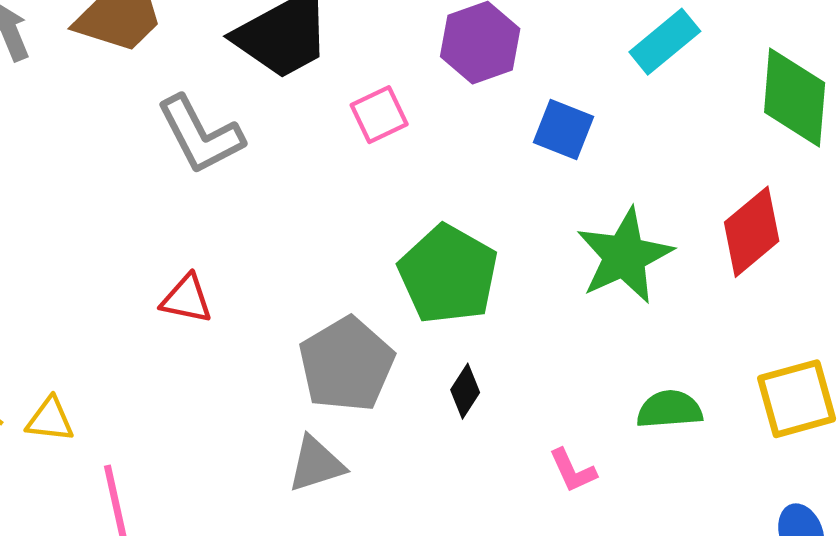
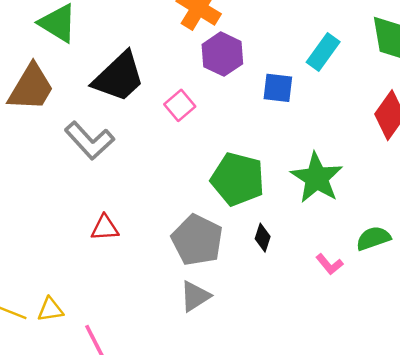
cyan rectangle: (665, 42) -> (323, 52), moved
green star: (624, 256) -> (317, 178), moved
green semicircle: (669, 409) -> (373, 238), moved

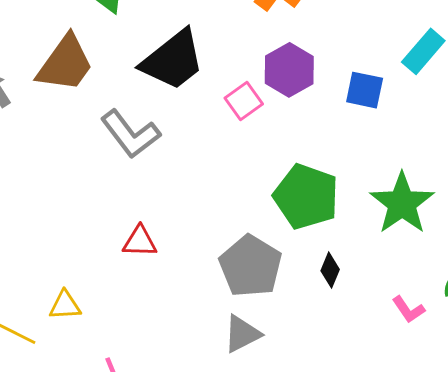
purple hexagon: (222, 54) -> (289, 70), moved
yellow triangle: (50, 310) -> (65, 305), moved

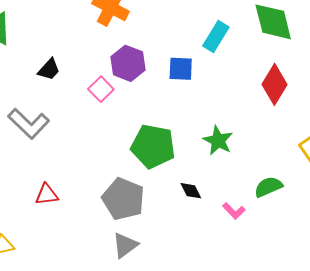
black trapezoid: (173, 60) -> (49, 69), size x0.5
green star: (402, 203) -> (218, 141), size x0.7
black diamond: (330, 270) -> (191, 191), moved, turned -40

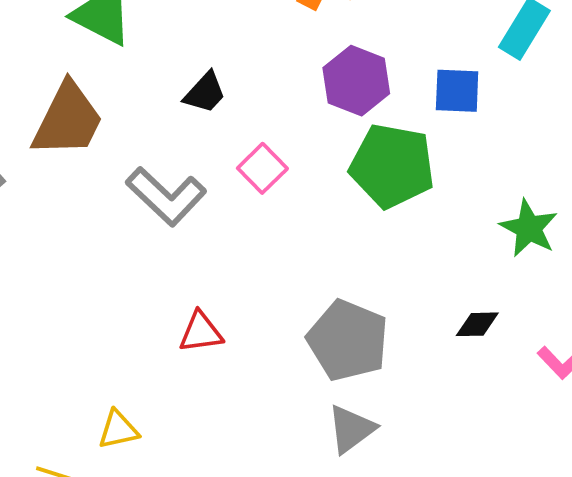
pink square: (101, 89) -> (262, 168), moved
green pentagon: (153, 146) -> (392, 166), moved
black diamond: (191, 191) -> (477, 324), turned -65

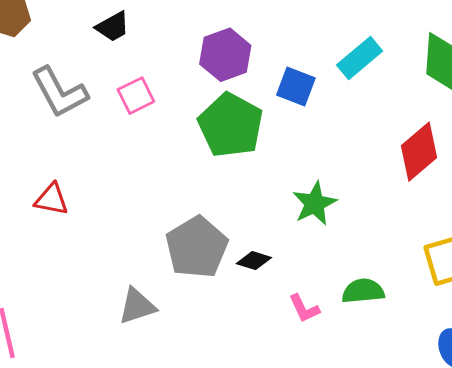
gray pentagon: (348, 340) -> (197, 247), moved

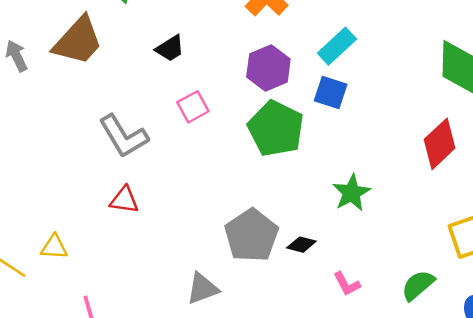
cyan rectangle: (360, 58) -> (337, 46), moved
gray L-shape: (59, 92) -> (124, 136), moved
green semicircle: (363, 291) -> (418, 285), moved, turned -33

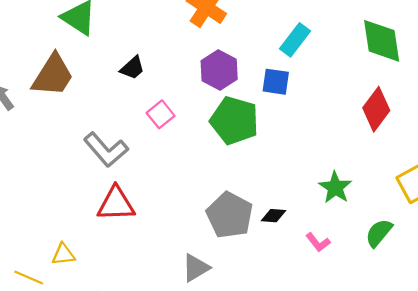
cyan rectangle: (337, 46) -> (295, 40), moved
green star: (352, 193) -> (335, 187), moved
red triangle: (124, 200) -> (116, 204), size x1.5

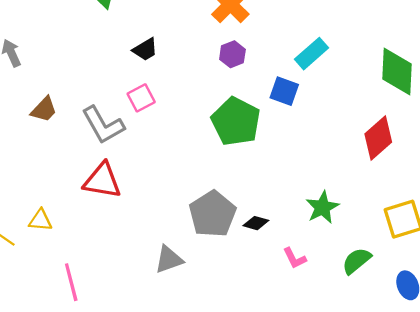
purple hexagon: (219, 70) -> (232, 54), moved, size x0.7
brown trapezoid: (53, 75) -> (44, 110), moved, size x0.6
pink square: (161, 114) -> (141, 98), moved

